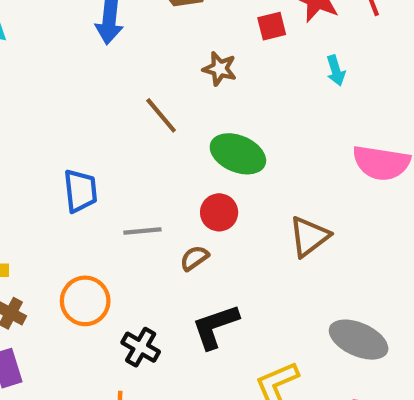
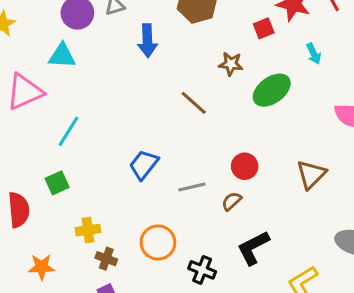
green ellipse: (238, 154) -> (272, 90), moved, turned -51
blue trapezoid: (80, 191) -> (144, 165), turned -128

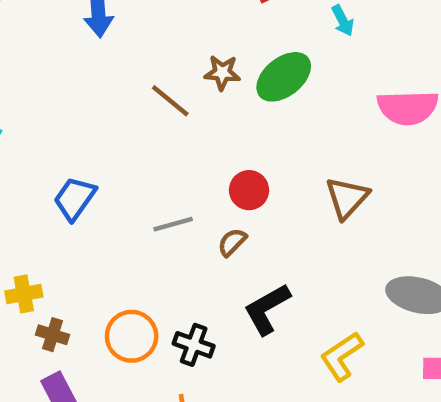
brown star: (231, 64) -> (222, 73), moved
blue trapezoid: (144, 165) -> (75, 198), moved
orange circle: (158, 243) -> (132, 336), moved

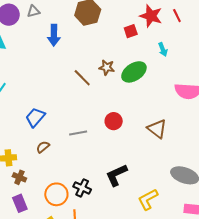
brown triangle: (347, 198) -> (157, 129), turned -40
brown semicircle: (232, 242) -> (43, 147), moved
orange circle: (132, 336) -> (56, 194), moved

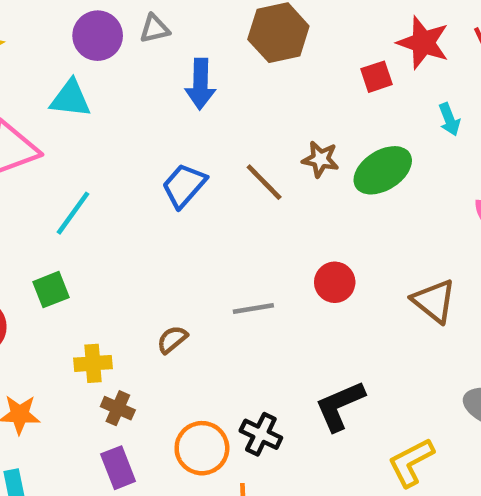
blue trapezoid: (35, 117) -> (184, 185), moved

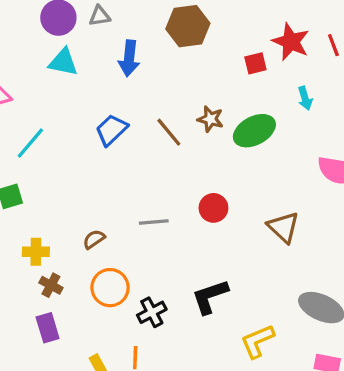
cyan triangle: (70, 99) -> (63, 62), moved
black cross: (261, 434) -> (152, 312), turned 32
orange circle: (202, 448) -> (110, 288), moved

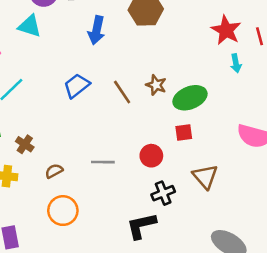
cyan triangle: (63, 62) -> (30, 26), moved
red square: (255, 63) -> (184, 133), moved
cyan arrow: (305, 98) -> (236, 63), moved
brown cross: (51, 285) -> (25, 144), moved
black cross: (152, 312) -> (163, 193), moved

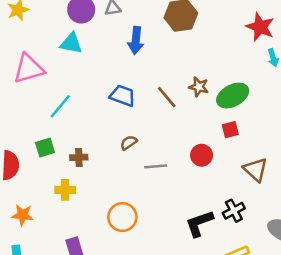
blue trapezoid: (77, 86) -> (123, 96), turned 64
brown cross: (25, 144) -> (79, 157), turned -30
brown semicircle: (54, 171) -> (129, 143), moved
black cross: (163, 193) -> (234, 211), moved

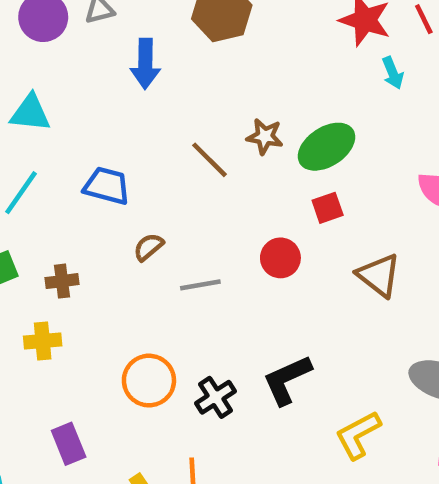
cyan triangle: (71, 43) -> (30, 113), moved
blue trapezoid: (123, 96) -> (107, 186), moved
black cross: (234, 211) -> (216, 397), moved

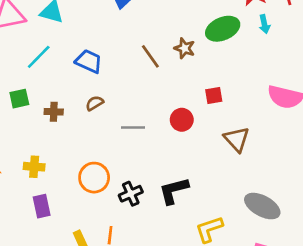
green ellipse: (327, 147) -> (223, 29), moved
brown semicircle: (148, 247) -> (95, 103), moved
yellow cross: (43, 341) -> (34, 167), moved

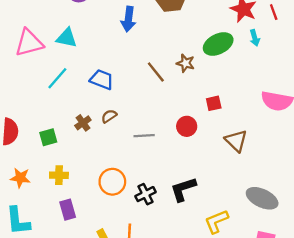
green square: (19, 99) -> (48, 137), moved
brown cross: (54, 112) -> (83, 123), moved, turned -35

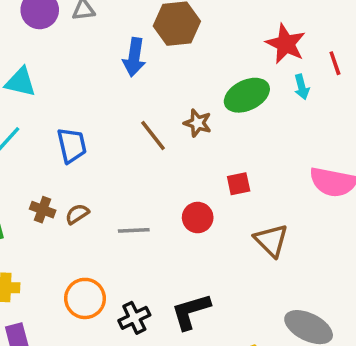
red line: (274, 12) -> (335, 63), moved
blue arrow: (128, 19) -> (134, 57), moved
blue trapezoid: (102, 80) -> (72, 145), turned 55
brown semicircle: (109, 116) -> (77, 214), moved
brown cross: (83, 123) -> (43, 210), turned -35

